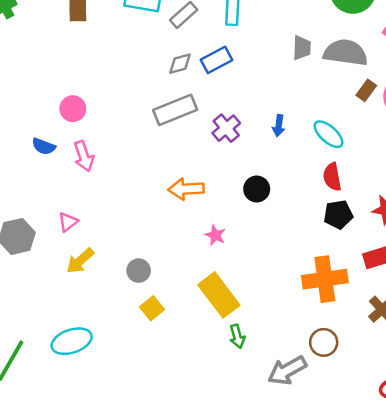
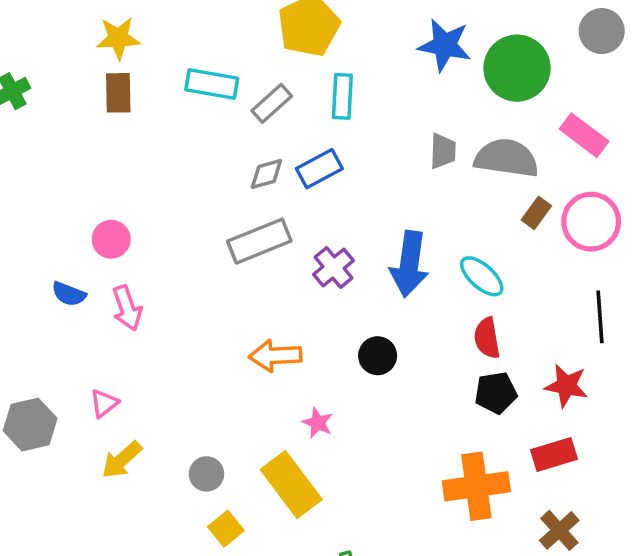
blue arrow: (279, 126) -> (409, 264), size x2.0
yellow rectangle: (219, 295) -> (291, 485), moved

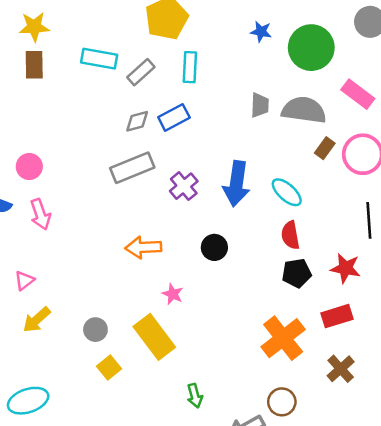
blue star: (445, 45) -> (261, 32), size x0.6
orange cross: (476, 486) -> (283, 338), turned -30

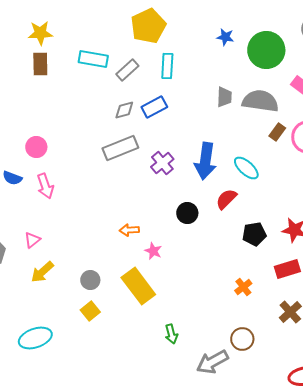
red semicircle: (290, 235) -> (226, 199), moved, turned 55
orange arrow: (143, 247) -> (129, 230), moved, size x0.7
orange cross: (283, 338) -> (243, 287), size x0.5
yellow square: (109, 368) -> (90, 311), moved

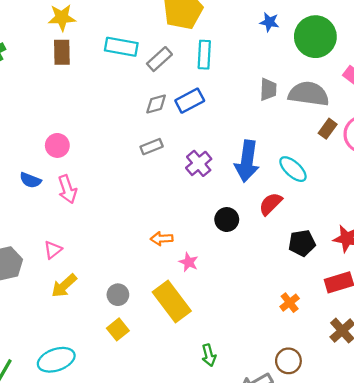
gray rectangle: (120, 148) -> (152, 147), size x0.6

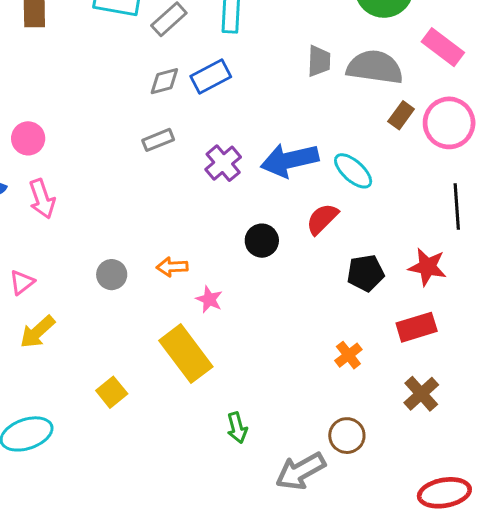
blue arrow: (247, 161) -> (290, 160), turned 69
gray circle: (118, 295) -> (112, 275), moved

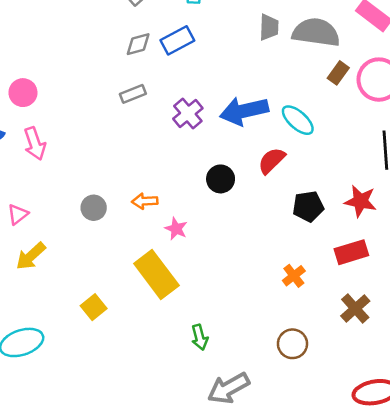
gray arrow: (300, 471) -> (228, 388), moved

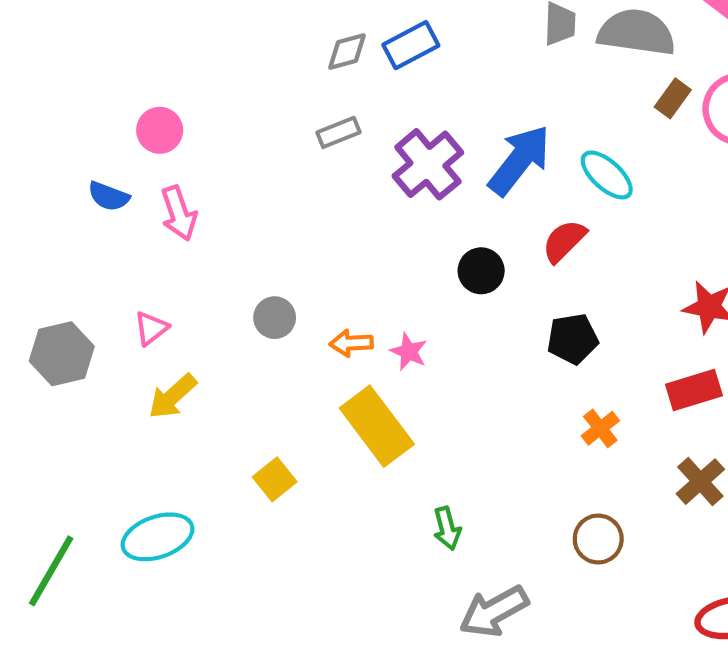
blue arrow: (244, 111) -> (519, 160), turned 141
purple cross: (188, 114) -> (428, 164), size x1.4
orange arrow: (145, 201) -> (351, 343), moved
black pentagon: (308, 206) -> (573, 339), moved

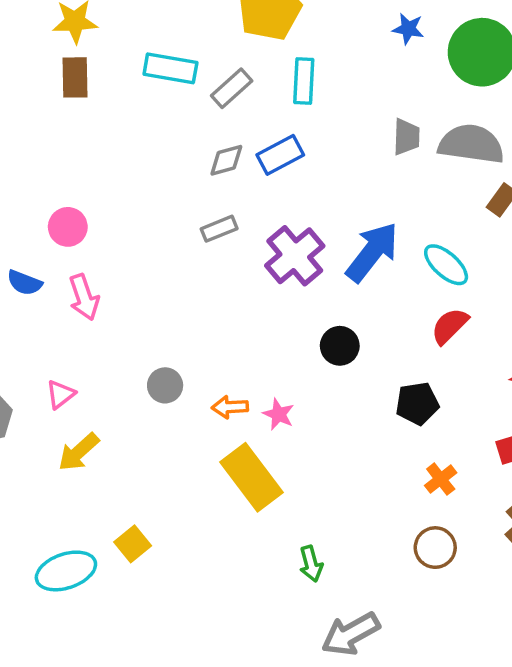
red semicircle: (564, 241) -> (450, 326), moved
yellow square: (275, 479) -> (133, 544), moved
brown circle: (598, 539) -> (435, 548), moved

